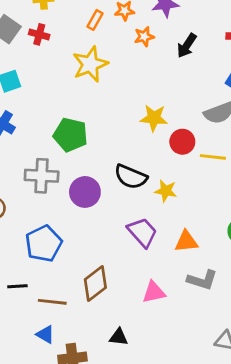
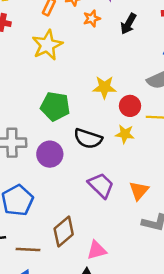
green pentagon: (71, 135) -> (55, 106), moved
yellow star: (166, 191) -> (125, 134), moved
orange triangle: (186, 241) -> (139, 191), turned -40
pink triangle: (154, 292) -> (97, 250), moved

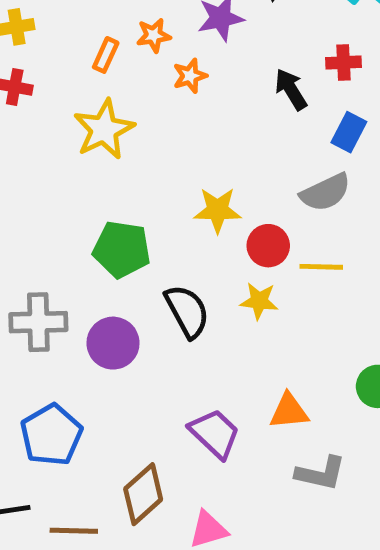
black arrow: (128, 24) -> (291, 89), moved, turned 120
black semicircle: (88, 139) -> (187, 311), turned -136
purple trapezoid: (101, 185) -> (215, 433), moved
orange triangle: (139, 191) -> (289, 411), turned 45

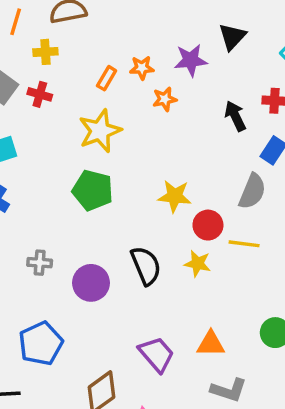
gray semicircle: (325, 192) -> (252, 191), turned -48
green pentagon: (122, 249) -> (93, 190), moved
gray cross: (38, 322) -> (40, 263), size x0.6

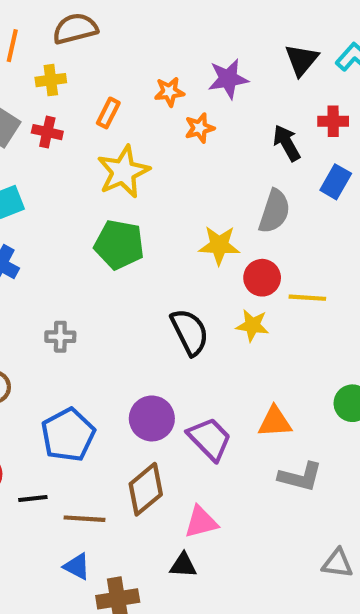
black triangle: (232, 37) -> (302, 60), moved
orange rectangle: (107, 78) -> (108, 113), moved
gray semicircle: (252, 191) -> (274, 211), moved
purple circle: (91, 283) -> (152, 418), moved

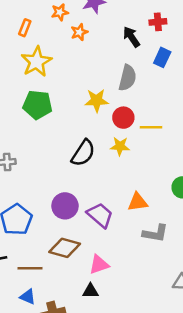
black semicircle: (190, 332) -> (83, 153), turned 64
brown diamond: (146, 489) -> (65, 248), turned 60

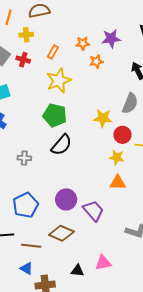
black semicircle: (83, 153) -> (61, 145), moved
orange triangle: (138, 202) -> (118, 183), moved
pink triangle: (99, 265) -> (103, 263), moved

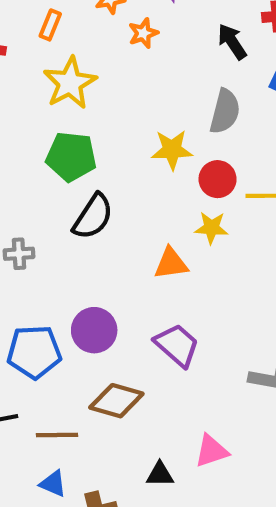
orange triangle: (118, 183) -> (171, 263), moved
purple circle: (66, 199) -> (94, 330), moved
blue pentagon: (26, 205) -> (34, 352), turned 30

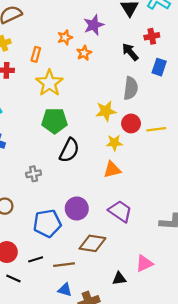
yellow star: (211, 228) -> (114, 143), moved

